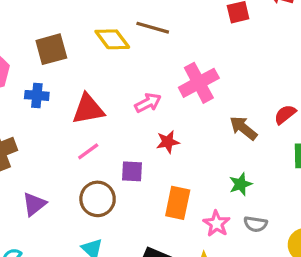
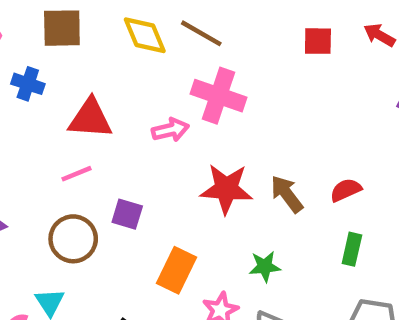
pink cross: (199, 83) -> (219, 96), moved, turned 33
red star: (168, 142) -> (226, 189), moved, size x1.6

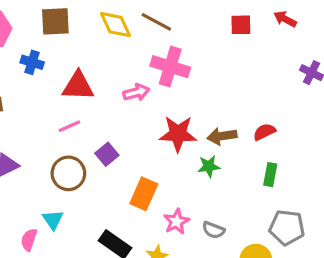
brown arrow: (287, 194) -> (222, 136), turned -60
purple square: (127, 214) -> (107, 154), turned 35
green star: (265, 267) -> (209, 166), moved

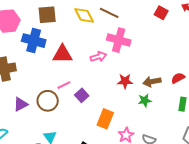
red square: (241, 25) -> (161, 13), turned 32
blue cross: (32, 62) -> (34, 41), size x1.6
pink line: (69, 126) -> (64, 85), moved
red star: (178, 134) -> (125, 81), size x0.7
brown circle: (68, 173) -> (48, 101), moved

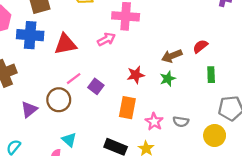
red star: (125, 81) -> (136, 75), moved

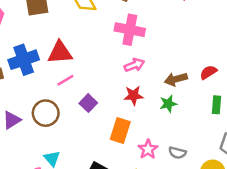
blue cross: (30, 35) -> (24, 60), moved, turned -30
pink arrow: (106, 39) -> (134, 65), moved
pink line: (74, 79) -> (65, 80), moved

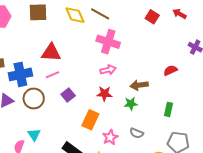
blue cross: (24, 60) -> (20, 74), moved
red semicircle: (208, 72) -> (170, 70), moved
gray semicircle: (177, 153) -> (137, 133), moved

